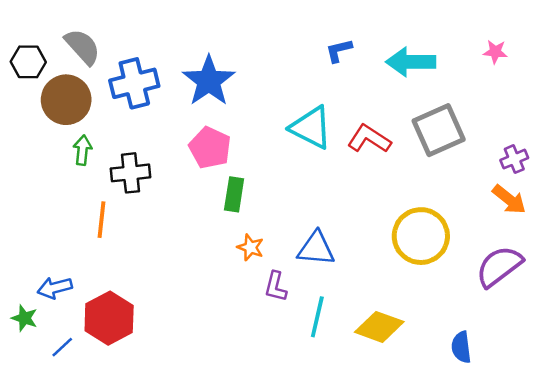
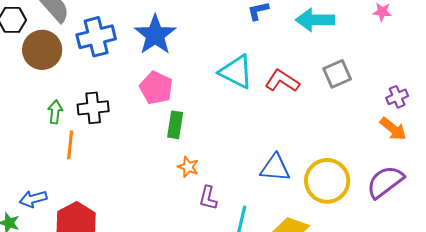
gray square: (439, 130) -> (337, 74), size x0.7
green arrow: (83, 150) -> (55, 112), moved
yellow circle: (421, 236) -> (327, 181), moved
blue triangle: (316, 249) -> (275, 168), moved

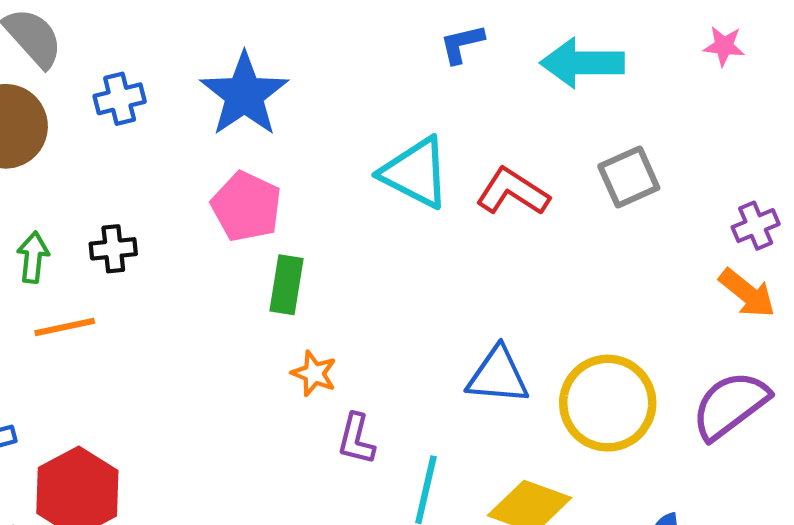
blue cross: (96, 37) -> (120, 99), size x0.6
black cross: (93, 108) -> (113, 249), size x0.7
orange line: (70, 145) -> (65, 327), turned 72

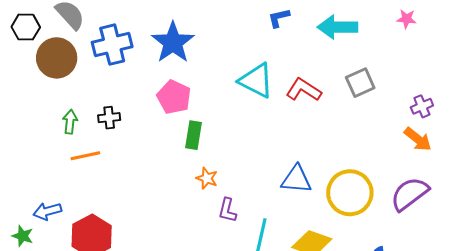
blue cross: (120, 99) -> (112, 45), size x1.6

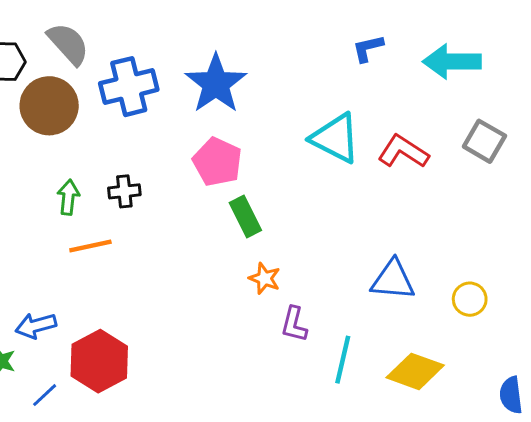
gray square: (360, 83) -> (484, 141), turned -36
green rectangle: (193, 135) -> (245, 216), turned -36
yellow circle: (350, 193) -> (470, 299), size x0.5

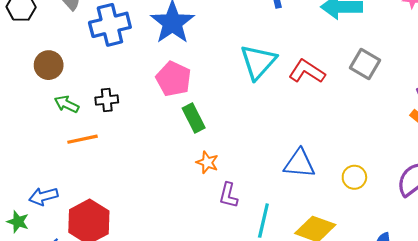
brown circle: (49, 106) -> (49, 65), moved, size x0.7
cyan triangle: (335, 138) -> (258, 62), turned 45
green arrow: (68, 197) -> (67, 104), turned -70

